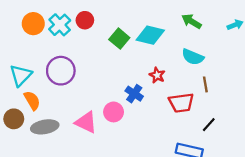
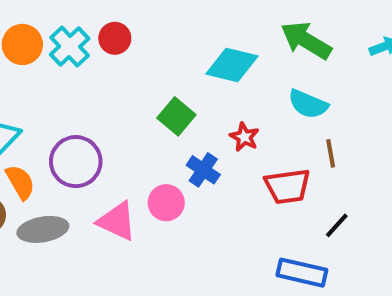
green arrow: (192, 21) -> (306, 40), size x1.4
green square: (119, 39) -> (176, 116), moved
purple circle: (61, 71) -> (76, 162), moved

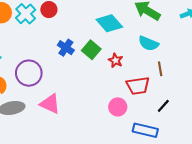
cyan diamond: (232, 65) -> (109, 23), turned 35
green square: (176, 116) -> (91, 50), moved
blue cross: (203, 170) -> (66, 48), moved
pink circle: (166, 203) -> (118, 107), moved

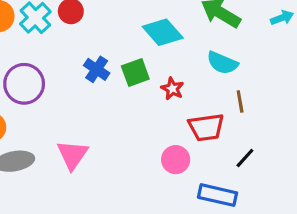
green square: (91, 50) -> (135, 73), turned 30
purple circle: (29, 73) -> (24, 84), moved
pink triangle: (50, 104) -> (72, 155), turned 40

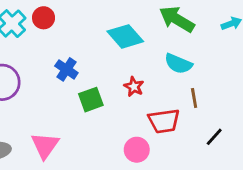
green square: (135, 73) -> (91, 100), moved
black line: (245, 158) -> (214, 137), moved

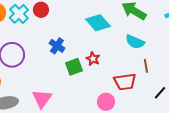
red star: (134, 87) -> (93, 59), moved

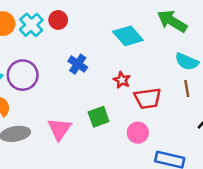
cyan semicircle: (135, 42) -> (187, 62), moved
green square: (74, 67) -> (99, 117), moved
red trapezoid: (125, 82) -> (148, 98), moved

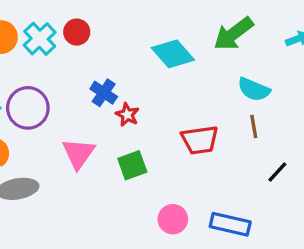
green arrow: (172, 21) -> (234, 34), turned -68
red star: (122, 80) -> (127, 115), moved
pink triangle: (59, 129) -> (78, 153), moved
pink circle: (138, 133) -> (173, 219), moved

